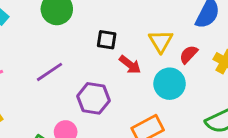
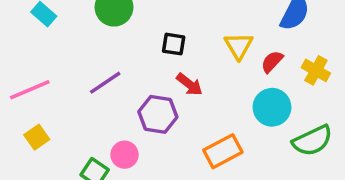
red arrow: (130, 65) -> (189, 84), moved
cyan circle: (170, 84) -> (272, 107), moved

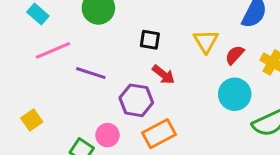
purple line: (105, 83) -> (91, 73), turned 52
pink line: (30, 90) -> (53, 50), moved
orange rectangle: (223, 151) -> (159, 134), moved

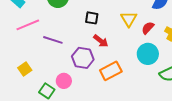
yellow square: (32, 120) -> (25, 69), moved
orange rectangle: (159, 134) -> (111, 71), moved

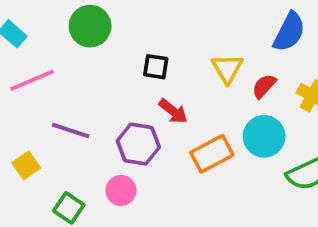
purple line: (53, 40) -> (71, 131), moved
orange rectangle: (111, 71) -> (212, 154), moved
pink circle: (64, 81) -> (121, 190), moved

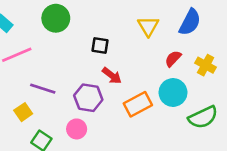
yellow triangle: (227, 69) -> (148, 26), moved
yellow square: (26, 165) -> (23, 112), moved

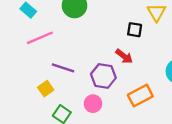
black square: (100, 46) -> (135, 30), moved
orange rectangle: (138, 104) -> (140, 96), moved

